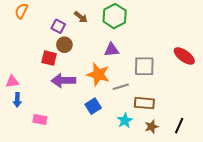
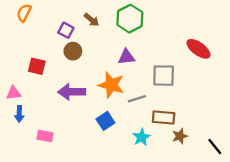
red ellipse: (184, 56) -> (199, 49), moved
red square: (49, 58) -> (37, 66), moved
black line: (179, 126) -> (215, 147), moved, turned -63
brown star: (151, 127) -> (180, 136), moved

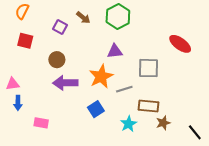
brown circle: (73, 51) -> (57, 60), moved
red square: (37, 66) -> (25, 41), moved
orange star: (111, 85) -> (101, 77), turned 30

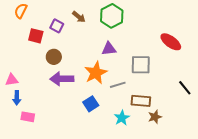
red square: (25, 41) -> (36, 36), moved
pink rectangle: (41, 123) -> (28, 117), moved
black line: (195, 132) -> (185, 88), moved

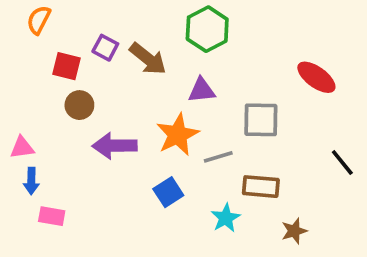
brown arrow: (79, 17) -> (148, 59), moved, size x1.5
brown circle: (54, 57) -> (79, 105), moved
brown star: (155, 117) -> (294, 231), moved

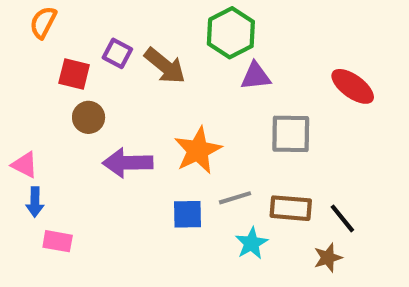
purple triangle: (202, 90) -> (256, 76), moved
pink triangle: (22, 148) -> (25, 165), turned 35
gray line: (218, 157) -> (235, 198), moved
black line: (342, 162) -> (342, 218), moved
blue square: (168, 192) -> (188, 214), turned 32

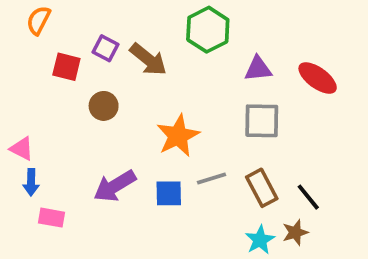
purple triangle: (256, 76) -> (258, 69), moved
brown circle: (89, 117) -> (104, 106), moved
purple arrow: (128, 163) -> (115, 186), moved, turned -30
brown rectangle: (291, 208) -> (262, 188), turned 57
cyan star: (252, 243) -> (260, 240), moved

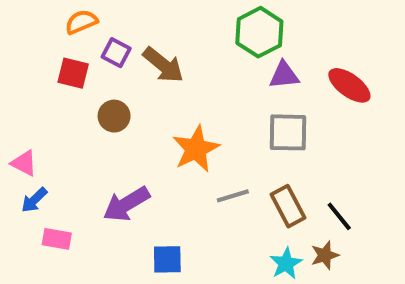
orange semicircle: (38, 20) -> (81, 22), moved, turned 40
green hexagon: (208, 30) -> (259, 32), moved
blue arrow: (31, 182) -> (34, 200), turned 45
blue square: (169, 193) -> (167, 259), moved

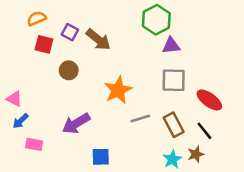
orange semicircle: (81, 22) -> (37, 19), moved
red ellipse: (349, 85) -> (209, 100), moved

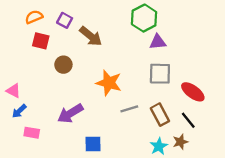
purple square: (70, 32) -> (65, 20), moved
orange star: (118, 90) -> (109, 83), turned -30

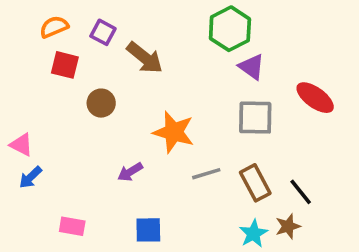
purple triangle: (158, 42) -> (252, 67), turned 42
red ellipse: (193, 92) -> (315, 98), moved
purple arrow: (70, 113) -> (130, 172), moved, size x0.6
pink rectangle: (32, 133) -> (72, 226), moved

